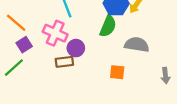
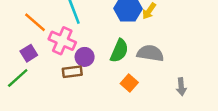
orange line: (16, 23) -> (35, 22), moved
green semicircle: (108, 26) -> (119, 51), moved
orange square: (117, 72) -> (129, 83), turned 35

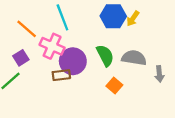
green semicircle: (119, 51) -> (105, 55), turned -50
purple circle: (85, 57) -> (73, 61), size x1.5
gray arrow: (181, 87) -> (159, 74), moved

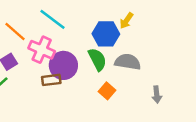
blue hexagon: (113, 16) -> (106, 34), moved
cyan line: (62, 17) -> (53, 19), turned -32
gray arrow: (159, 74) -> (157, 95), moved

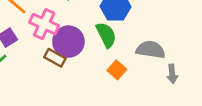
gray semicircle: (128, 62) -> (151, 50), moved
brown rectangle: (51, 80) -> (55, 58), turned 36

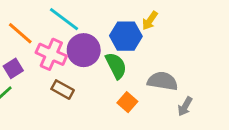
purple circle: (68, 42) -> (84, 50), moved
gray arrow: (172, 74) -> (185, 106), turned 36

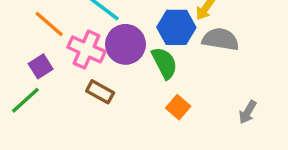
gray semicircle: (162, 81) -> (220, 39), moved

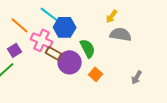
blue hexagon: (176, 27) -> (65, 27), moved
purple circle: (125, 44) -> (70, 62), moved
brown rectangle: (100, 92) -> (54, 53), moved

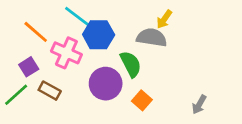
gray semicircle: (121, 34) -> (152, 37), moved
brown rectangle: (54, 53) -> (50, 91), moved

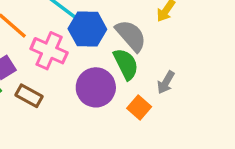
gray semicircle: (152, 37) -> (131, 36), moved, turned 40
gray arrow: (199, 105) -> (166, 82), moved

